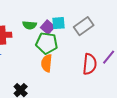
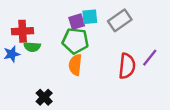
green semicircle: (30, 25) -> (32, 47), moved
purple square: (48, 27) -> (77, 22), turned 32

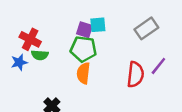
gray rectangle: (120, 20) -> (146, 28), moved
purple square: (77, 22) -> (85, 30), turned 35
red cross: (23, 31) -> (30, 39), turned 30

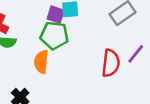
orange semicircle: (83, 73) -> (41, 62), moved

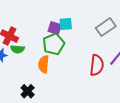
green pentagon: (54, 36) -> (54, 44), turned -30

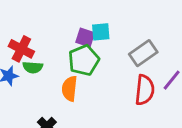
gray rectangle: (106, 27) -> (143, 53), moved

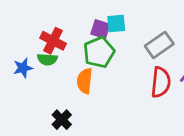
red cross: (21, 49) -> (53, 41), moved

